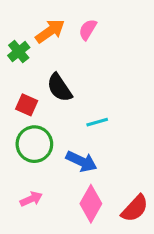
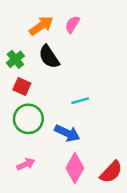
green cross: (19, 52) -> (15, 59), moved
black semicircle: (59, 88) -> (49, 57), moved

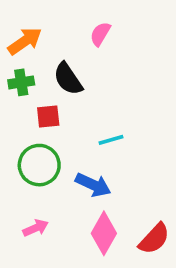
orange arrow: (41, 26) -> (25, 41), moved
green cross: (15, 59) -> (21, 82), turned 30
red square: (22, 87) -> (48, 117), moved, turned -30

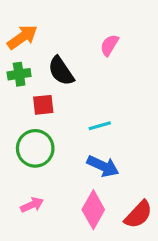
pink semicircle: (100, 34) -> (109, 45), moved
blue arrow: (93, 185) -> (103, 166), moved

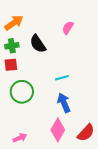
red square: (43, 105) -> (11, 65), moved
blue arrow: (103, 166) -> (64, 103), turned -138
pink arrow: (32, 205) -> (20, 138), moved

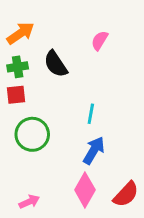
cyan line: (62, 78) -> (91, 114), turned -64
blue arrow: (64, 103) -> (94, 150), turned 54

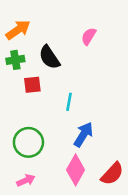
red square: (16, 95) -> (32, 85), moved
cyan line: (91, 114) -> (69, 102), moved
green circle: (32, 134) -> (28, 142), moved

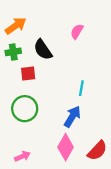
cyan line: (69, 102) -> (81, 88), moved
green circle: (28, 142) -> (25, 109), moved

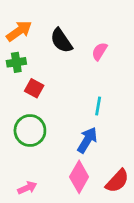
pink semicircle: (77, 31) -> (99, 51), moved
black semicircle: (43, 50) -> (61, 41), moved
red square: (28, 73) -> (34, 88), turned 35

